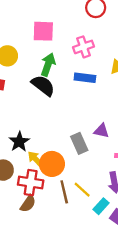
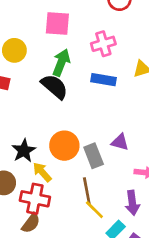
orange circle: (52, 164) -> (64, 146), moved
brown line: (64, 192) -> (87, 191), moved

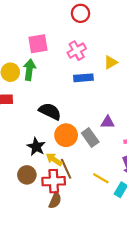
green arrow: (61, 63) -> (29, 70), moved
black semicircle: (54, 87) -> (50, 111), moved
brown line: (87, 191) -> (66, 169), moved

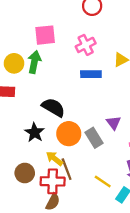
purple triangle: (108, 122) -> (114, 123), turned 48
black star: (36, 147) -> (35, 133), moved

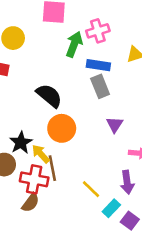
green arrow: (34, 62) -> (74, 44), moved
black star: (35, 133) -> (21, 143), moved
gray rectangle: (94, 138) -> (100, 86), moved

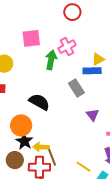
blue rectangle: (98, 65) -> (92, 71), moved
orange circle: (62, 128) -> (21, 125), moved
yellow arrow: (41, 154) -> (41, 147), turned -35

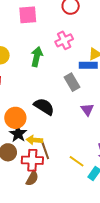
pink square: (31, 38) -> (28, 15), moved
green arrow: (51, 60) -> (37, 57), moved
black semicircle: (39, 102) -> (44, 106), moved

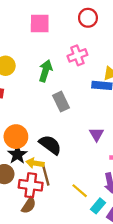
gray rectangle: (72, 82) -> (61, 102), moved
black semicircle: (44, 106) -> (50, 145), moved

